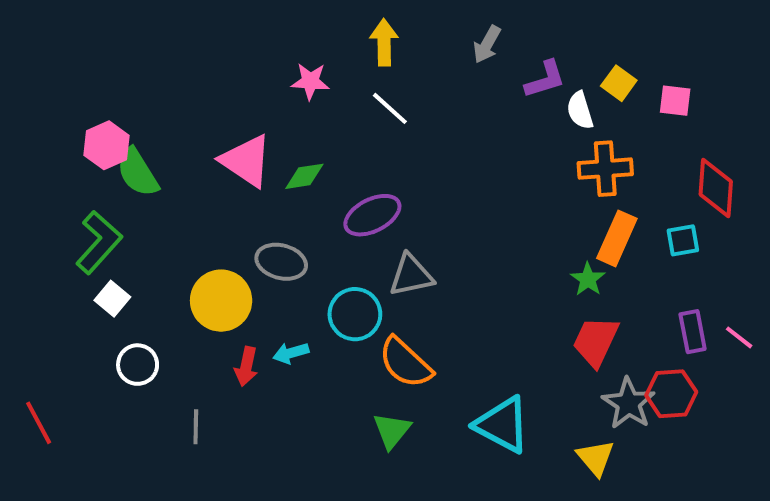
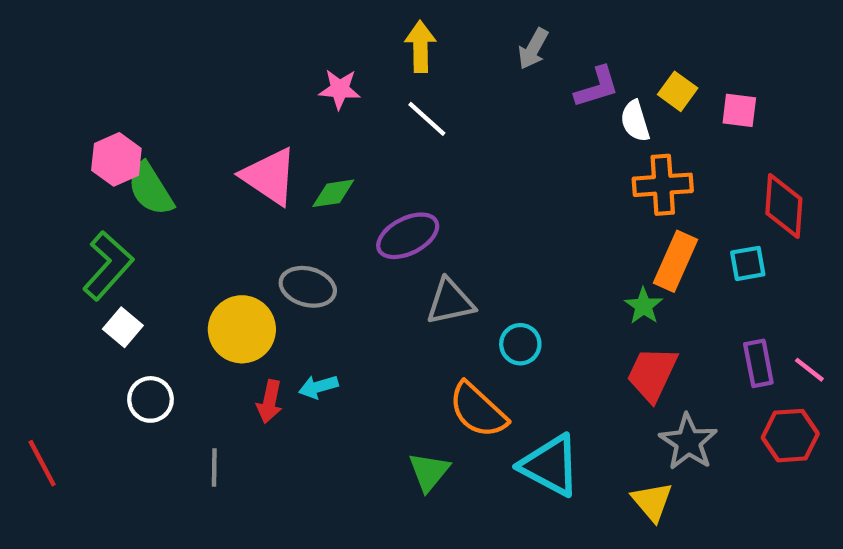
cyan circle: (355, 314) -> (520, 344), moved, size x0.7
orange semicircle: (405, 363) -> (478, 410), moved
red hexagon: (671, 394) -> (790, 436), moved

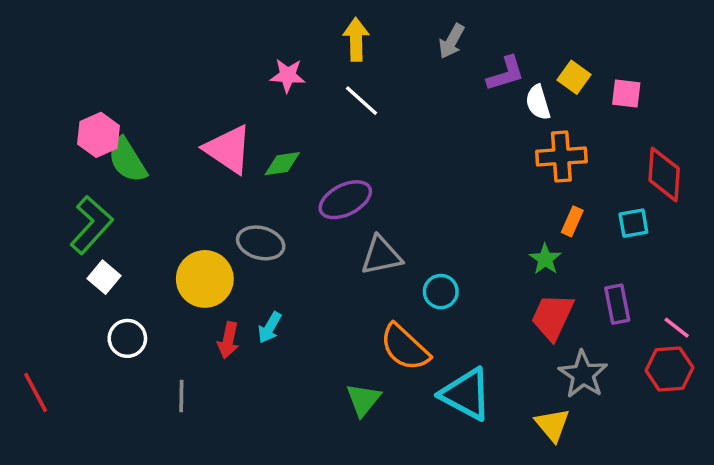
orange rectangle: (675, 261) -> (572, 221), size x0.6
purple rectangle: (758, 363) -> (617, 304), moved
pink line: (809, 370) -> (677, 328), moved
cyan arrow: (318, 387) -> (270, 328), turned -44

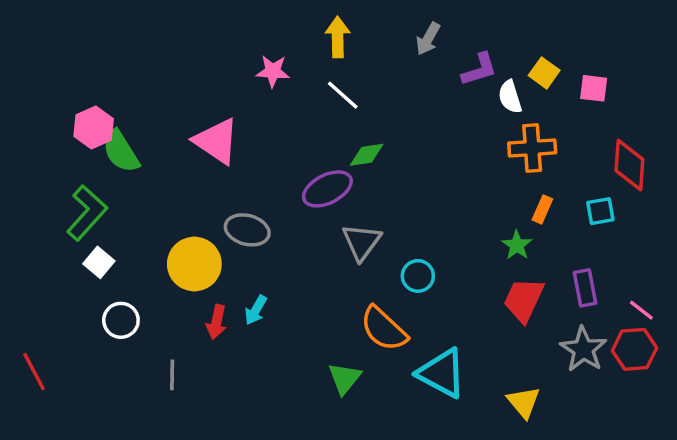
green diamond: (282, 164) -> (367, 155), moved
gray triangle: (381, 256) -> (362, 242), turned -42
gray star: (583, 374) -> (583, 349), moved

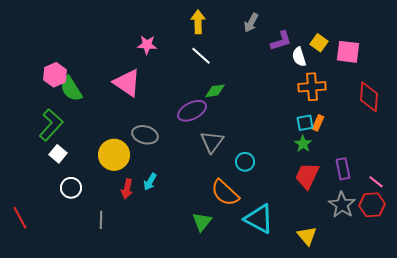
pink star: (273, 71) -> (147, 45), moved
pink square: (594, 88) -> (348, 52), size x1.4
cyan square: (600, 211) -> (305, 123), moved

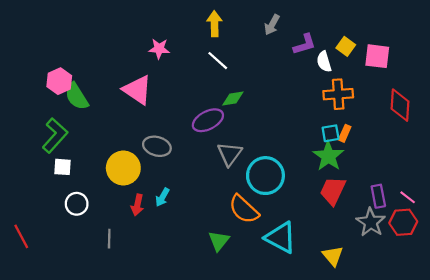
green star: (303, 144) -> (328, 156), size x1.6
white square: (58, 154) -> (63, 167), turned -36
cyan circle: (245, 162) -> (265, 176), size x1.8
purple rectangle: (343, 169) -> (378, 196), moved

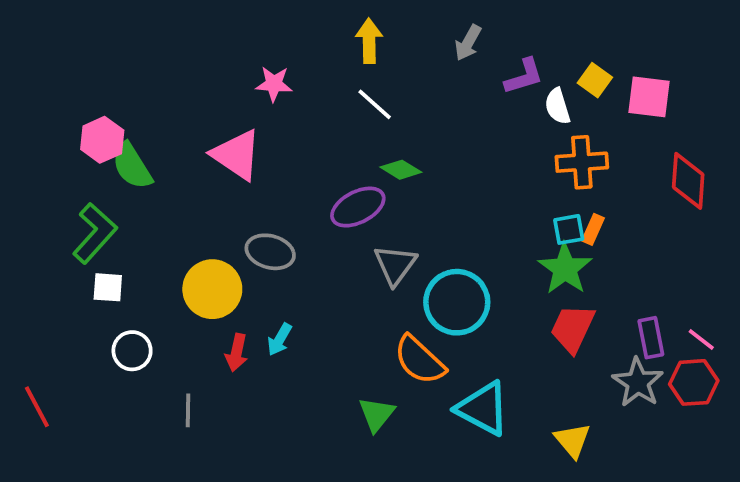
green diamond: (233, 99) -> (401, 170), turned 40

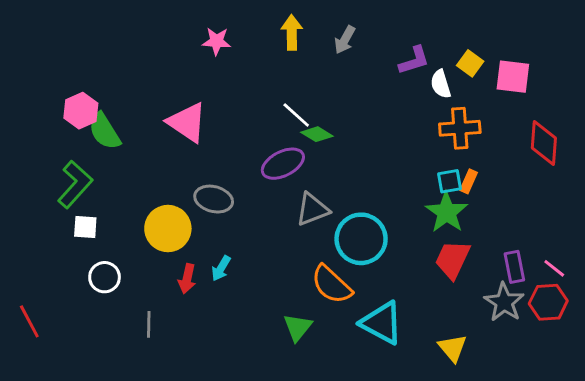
gray arrow: (468, 43) -> (345, 40), moved
pink star: (274, 84) -> (217, 41), moved
white line: (375, 104) -> (296, 115), moved
gray triangle: (395, 265) -> (312, 209), turned 33

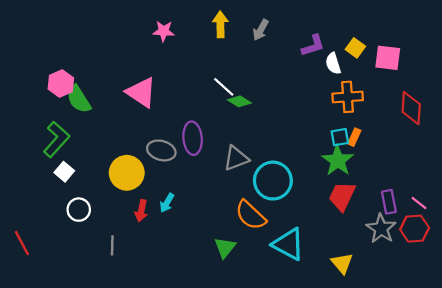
purple ellipse: (283, 164) -> (193, 138), moved, turned -68
white square: (85, 227) -> (64, 172), turned 36

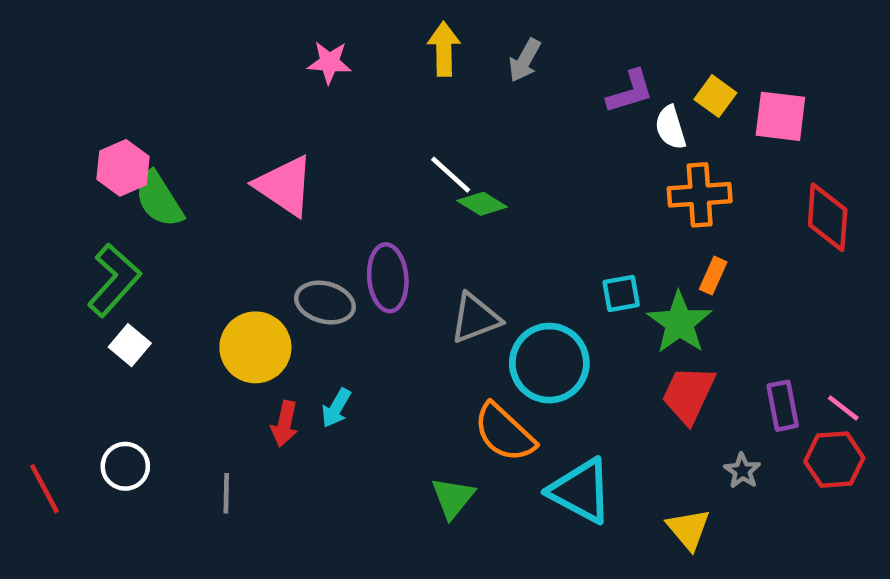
cyan square: (340, 137) -> (621, 294), moved
white circle: (79, 210) -> (125, 466), moved
gray star: (381, 229) -> (742, 471), moved, size x0.6

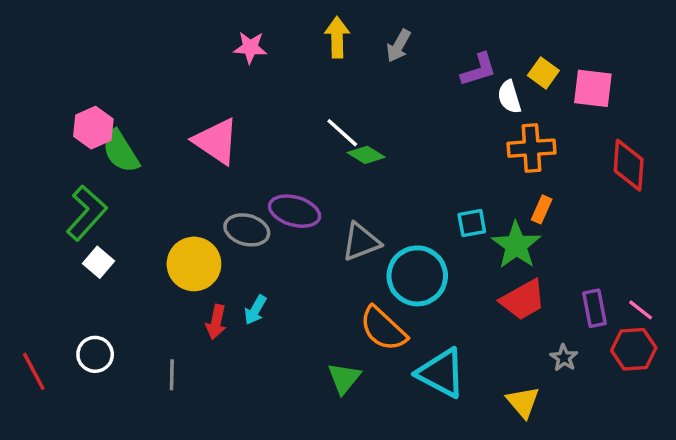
purple ellipse: (388, 278) -> (295, 211), turned -69
red trapezoid: (688, 394) -> (523, 300), turned -144

